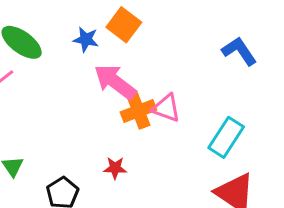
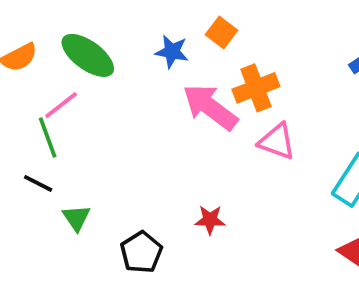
orange square: (124, 25) -> (222, 32), size x0.7
orange cross: (138, 111) -> (256, 88), moved

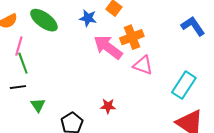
pink line: (61, 105) -> (19, 46), moved, turned -36
black line: (38, 183) -> (18, 87), turned -35

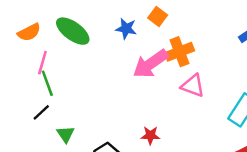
pink arrow: (108, 47) -> (150, 64), turned -72
black line: (18, 87) -> (41, 112), turned -35

